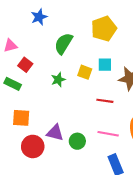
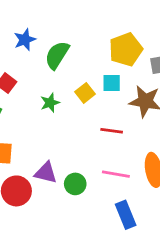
blue star: (39, 17) -> (25, 40), moved
yellow pentagon: (104, 29) -> (126, 49), moved
yellow square: (85, 72) -> (85, 93), turned 32

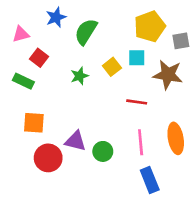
pink line: (116, 174) -> (141, 142), turned 75

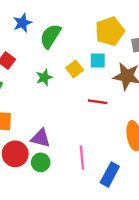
pink line: (141, 142) -> (82, 158), moved
green circle: (103, 151) -> (41, 162), moved
blue rectangle: (150, 180) -> (110, 175), turned 50

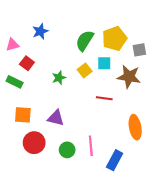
green semicircle: (50, 36) -> (85, 41), moved
purple triangle: (41, 138) -> (56, 118), moved
green circle: (41, 162) -> (67, 150), moved

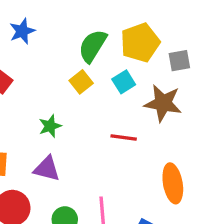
cyan square: (104, 63) -> (124, 82), turned -32
yellow square: (85, 70) -> (81, 82), moved
green star: (59, 78) -> (50, 126), moved

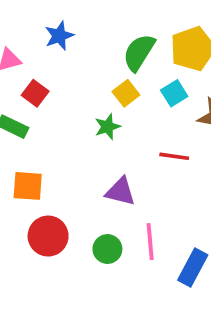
green star: (50, 126) -> (107, 127), moved
purple triangle: (47, 169) -> (120, 192), moved

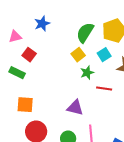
green star: (107, 127) -> (87, 73), moved

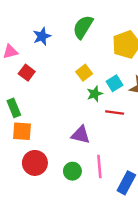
green semicircle: (85, 33) -> (83, 27), moved
cyan square: (104, 55) -> (115, 83), moved
green rectangle: (17, 73) -> (14, 108), moved, turned 42

